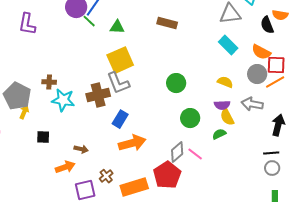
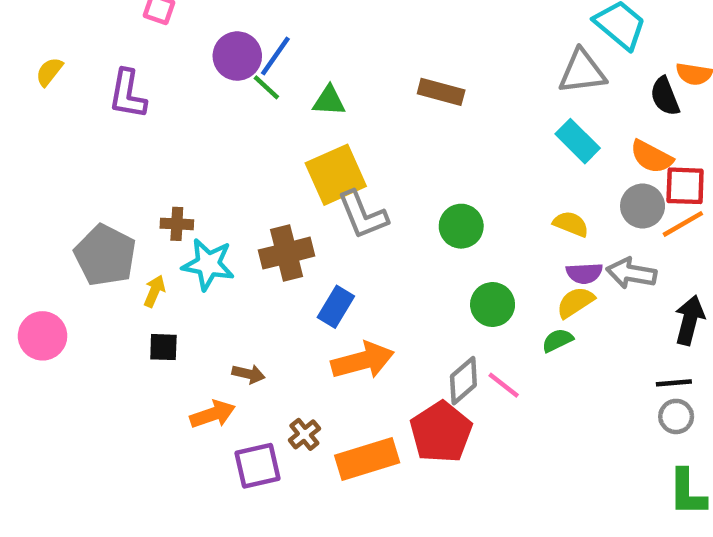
gray L-shape: (118, 83) -> (363, 215), moved
purple semicircle: (222, 105) -> (584, 273), moved
yellow arrow: (24, 112) -> (154, 291), moved
yellow semicircle: (227, 117) -> (575, 302), turned 84

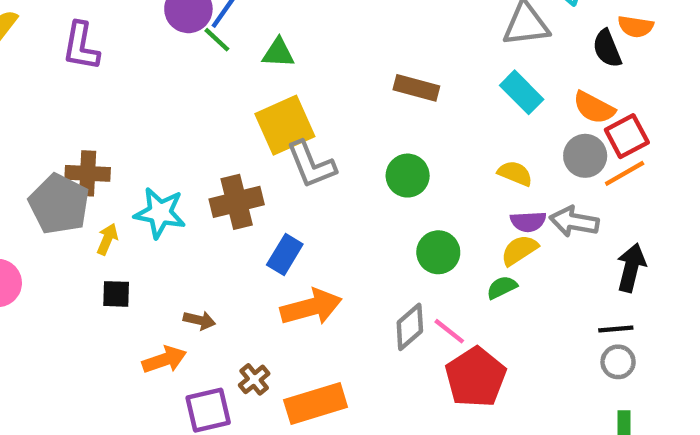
brown rectangle: (441, 92) -> (416, 88), moved
red square: (685, 186) -> (627, 136), turned -30
brown cross: (177, 224) -> (88, 173), moved, size x1.4
red pentagon: (441, 432) -> (476, 377), moved

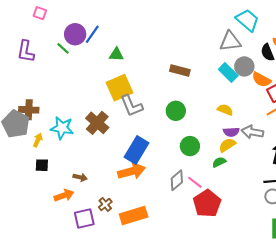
green line: (217, 40) -> (63, 48), moved
gray circle: (585, 156) -> (244, 66), moved
brown cross: (237, 202) -> (97, 123), turned -35
blue rectangle: (285, 254) -> (137, 150), moved, size x1.5

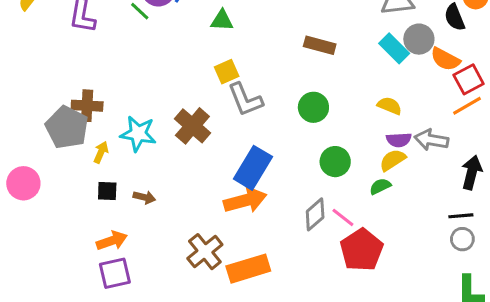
yellow square: (119, 88) -> (227, 72), size x0.6
brown arrow: (80, 177) -> (144, 197), moved
orange arrow: (64, 195) -> (112, 241), moved
brown cross: (105, 204) -> (205, 252), size x1.6
purple square: (84, 219) -> (115, 273), moved

